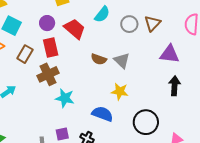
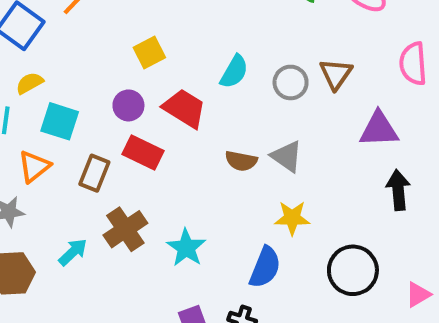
red rectangle: (51, 48) -> (143, 152), turned -42
brown cross: (48, 74) -> (125, 229), moved
cyan star: (65, 98) -> (186, 248), turned 30
blue semicircle: (102, 114) -> (265, 267), turned 100

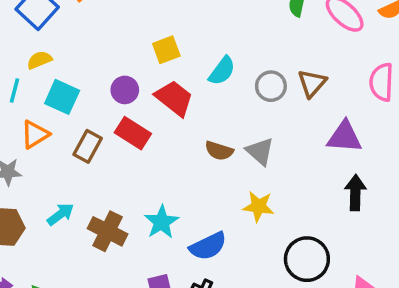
yellow square: (149, 52) -> (166, 50), moved
brown cross: (125, 229) -> (108, 231), moved, turned -36
blue semicircle: (265, 267) -> (208, 246), moved, turned 36

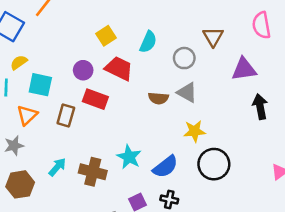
gray circle: (271, 86) -> (184, 58), moved
black circle: (307, 259) -> (214, 164), moved

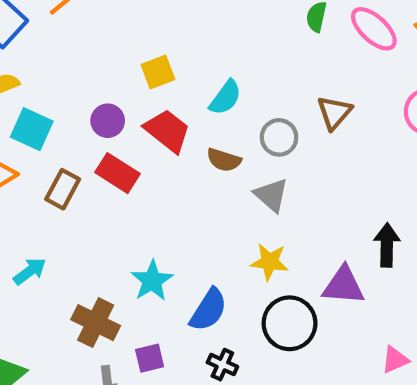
purple triangle: (244, 69) -> (343, 286), moved
brown semicircle: (158, 98) -> (224, 160), moved
blue semicircle: (165, 167) -> (208, 310), turned -32
brown cross: (93, 172) -> (96, 323), moved
black cross: (169, 199) -> (222, 365), moved

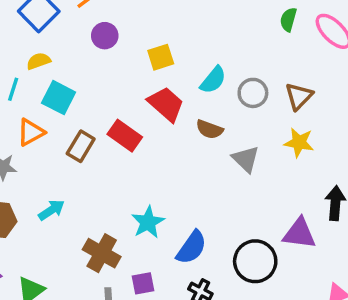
purple circle: (108, 121) -> (105, 36), moved
gray circle: (279, 137) -> (253, 93), moved
yellow star: (269, 262) -> (299, 143), moved

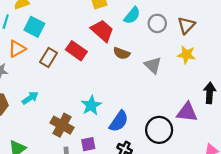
brown semicircle: (209, 129) -> (122, 53), moved

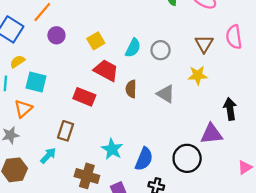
brown triangle: (186, 25) -> (204, 44), moved
brown semicircle: (122, 53) -> (131, 89), turned 84
brown rectangle: (49, 58) -> (66, 131), moved

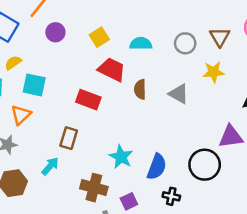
cyan semicircle: (133, 48) -> (141, 44), turned -114
gray circle: (161, 50) -> (185, 43), moved

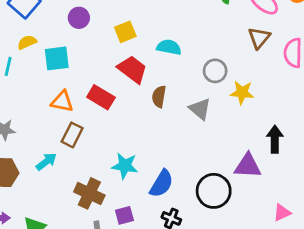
brown triangle: (220, 37) -> (259, 38), moved
gray circle: (185, 43) -> (215, 71), moved
cyan square: (34, 85) -> (57, 58), moved, turned -30
orange triangle: (21, 115) -> (62, 101), moved, turned 45
cyan star: (121, 157) -> (125, 166), turned -30

